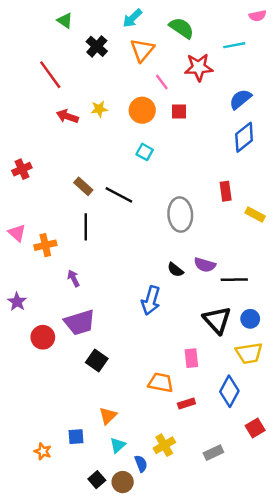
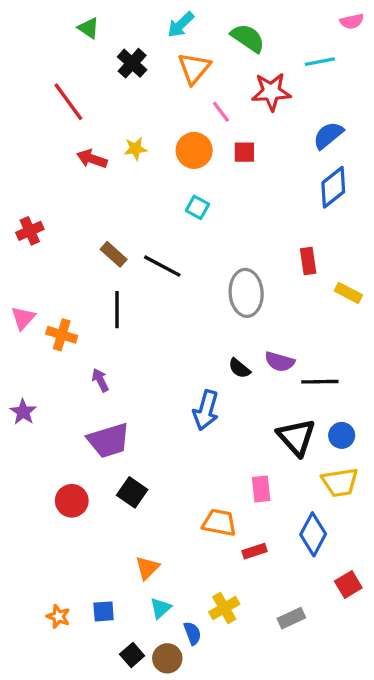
pink triangle: (17, 233) -> (23, 318), turned 30
orange cross: (45, 245) -> (62, 335), turned 30
red circle: (43, 337) -> (72, 501), moved
blue square: (76, 437) -> (104, 611), moved

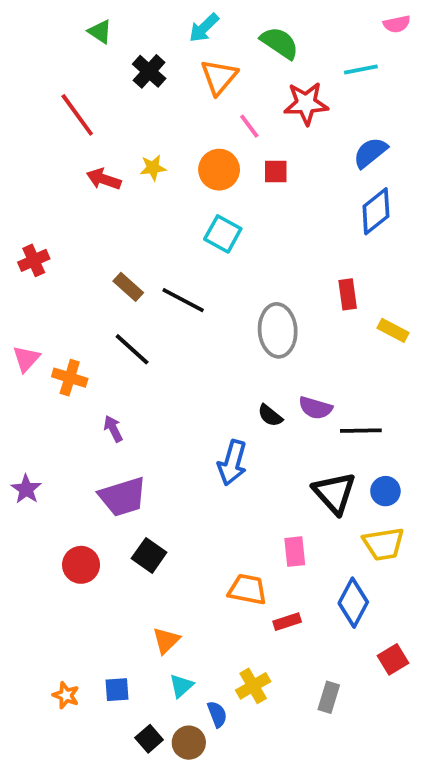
cyan square: (197, 207) -> (223, 234), size x1.4
black line: (117, 310) -> (132, 349), turned -48
purple star: (23, 412) -> (26, 489), moved
gray rectangle: (291, 618) -> (329, 697), turned -48

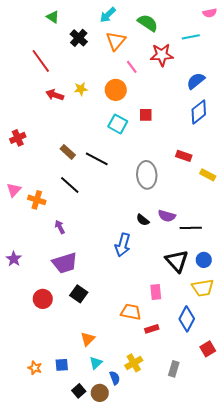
red square: (276, 172) -> (146, 115), moved
red rectangle: (348, 294) -> (184, 156), turned -63

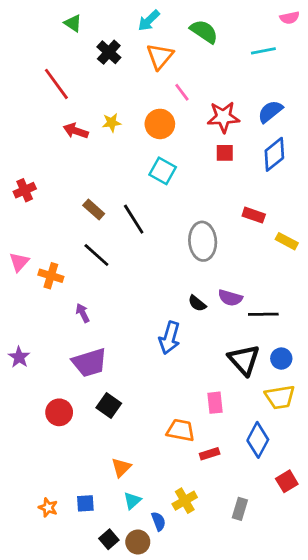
red star: (162, 55) -> (223, 117), moved
red square: (146, 115) -> (225, 153), moved
black line: (97, 159) -> (134, 219), turned 30

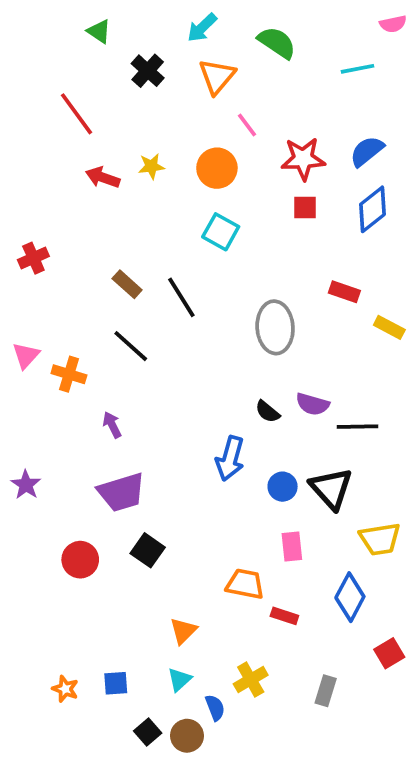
blue circle: (281, 359) -> (283, 487), moved
red rectangle: (210, 454) -> (284, 616), turned 36
orange triangle: (121, 468) -> (183, 631), moved

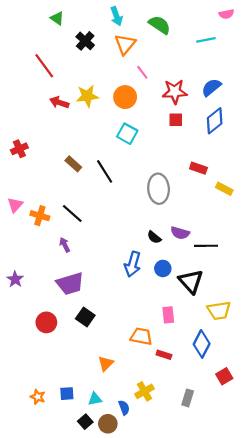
cyan arrow: (202, 28) -> (116, 16), turned -66
yellow star: (151, 166) -> (87, 96), size x1.5
black line: (131, 346) -> (72, 214), moved
blue circle: (283, 487) -> (163, 268), moved
cyan triangle: (179, 680) -> (95, 399), moved, turned 32

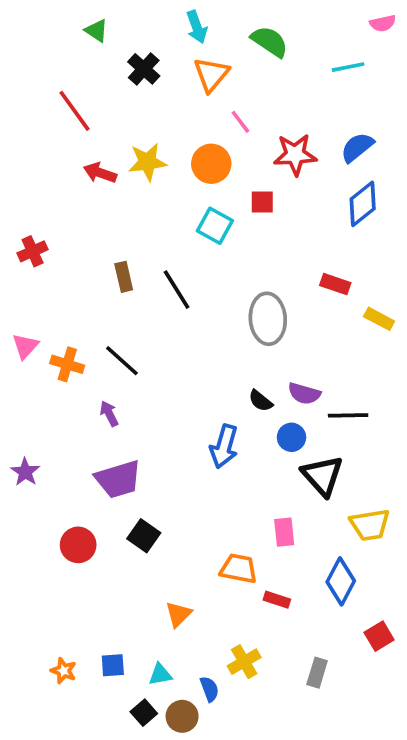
red square: (176, 120) -> (262, 202), moved
brown rectangle: (73, 164) -> (124, 277), turned 35
blue circle: (163, 268) -> (291, 437), moved

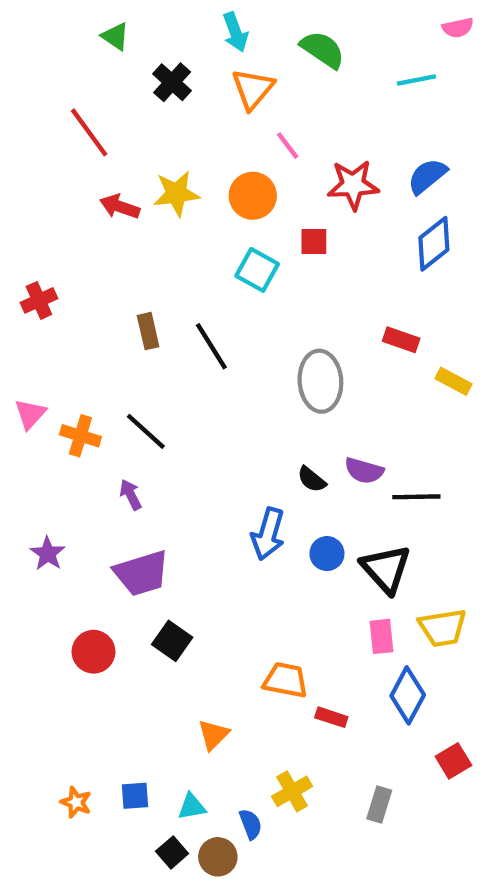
blue circle: (291, 437) -> (327, 554), moved
purple star: (25, 472) -> (48, 554), moved
pink rectangle: (284, 532) -> (381, 636), moved

